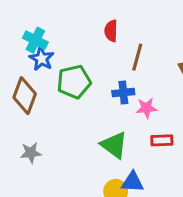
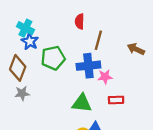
blue cross: (123, 93) -> (88, 66), size x1.5
green triangle: (114, 145) -> (82, 103), turned -30
gray star: (31, 153) -> (22, 93), moved

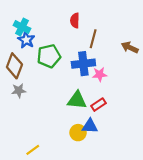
red rectangle: (116, 100) -> (99, 105), moved, turned -32

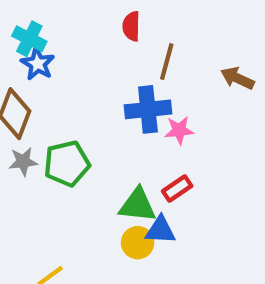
green pentagon: (49, 56) -> (67, 164), moved
green triangle: (77, 100) -> (138, 205), moved

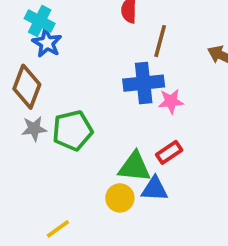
yellow circle: (138, 243) -> (120, 198), moved

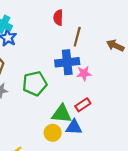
green pentagon: (72, 130) -> (35, 84), moved

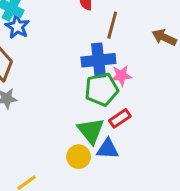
green pentagon: (35, 84) -> (101, 89), moved
green triangle: (62, 114) -> (91, 131), turned 45

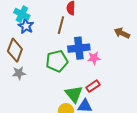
brown line: (112, 25) -> (61, 25), moved
green pentagon: (101, 89) -> (57, 61), moved

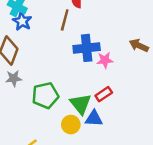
brown arrow: (122, 33) -> (139, 46), moved
green pentagon: (57, 61) -> (45, 95), moved

